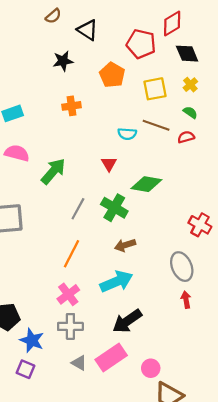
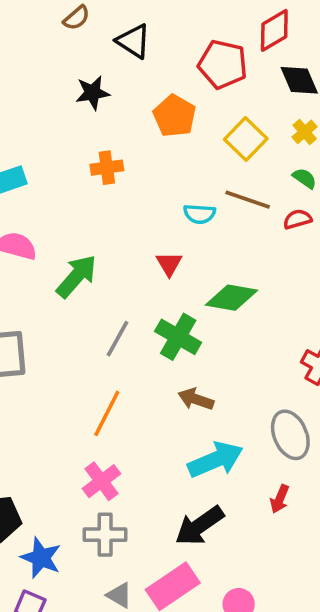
yellow square: (155, 89) -> (246, 139), turned -35
brown arrow: (125, 245) -> (196, 399), turned 36
cyan arrow: (116, 282) -> (215, 460), moved
red arrow: (186, 300) -> (280, 499), moved, turned -147

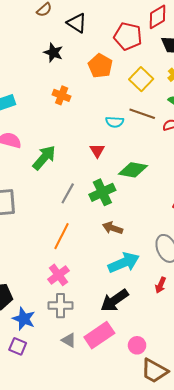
black star: (93, 93) -> (53, 53), turned 30
orange cross: (107, 168) -> (62, 95), turned 30
green cross: (178, 337) -> (102, 192), turned 35

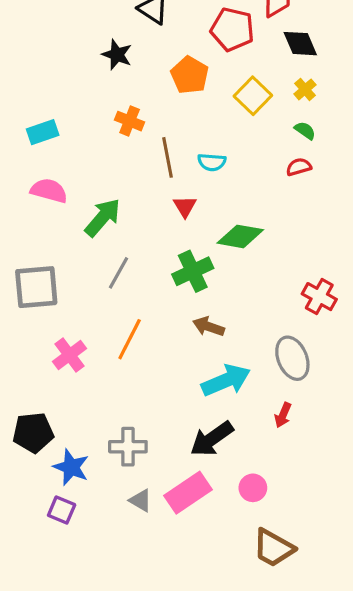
brown line: (142, 114) -> (167, 157), moved, turned 60
gray line: (68, 193) -> (118, 273), moved
pink cross: (58, 275) -> (69, 355), moved
pink circle: (137, 345) -> (253, 488), moved

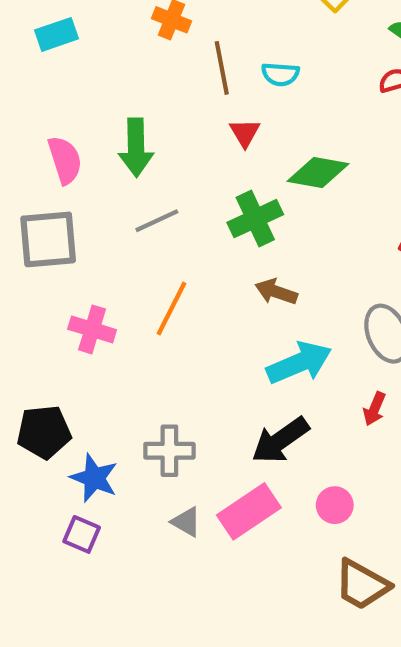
pink semicircle: (49, 191) -> (65, 160), moved, turned 57
green arrow: (103, 217) -> (136, 147), turned 138
gray line: (118, 273) -> (157, 221), turned 36
pink cross: (69, 355) -> (92, 329), turned -36

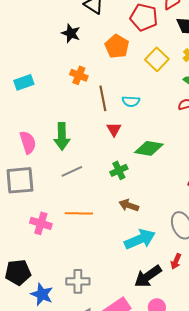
green cross: (255, 219) -> (119, 170), size x0.7
orange line: (172, 309) -> (79, 213), turned 64
black arrow: (280, 440) -> (148, 276), moved

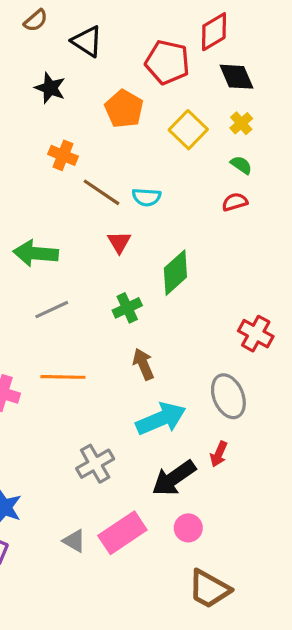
brown line: (103, 98) -> (102, 192), turned -45
green arrow: (62, 136) -> (36, 253), turned 96
green diamond: (149, 148) -> (175, 273), turned -52
brown arrow: (129, 205) -> (143, 364), turned 48
gray cross: (78, 281) -> (95, 464), moved, turned -30

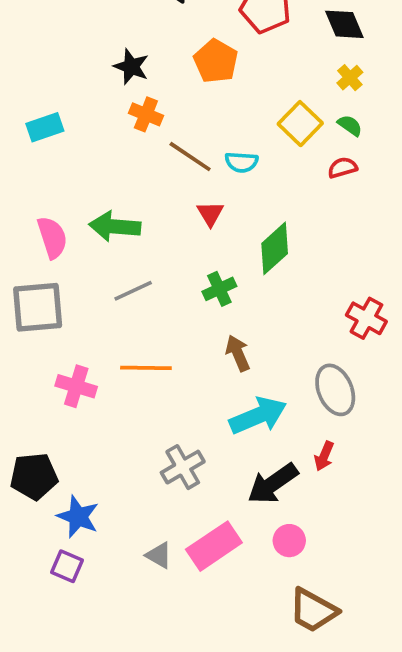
black star: (50, 88) -> (131, 67), moved
yellow square: (188, 130) -> (300, 124), moved

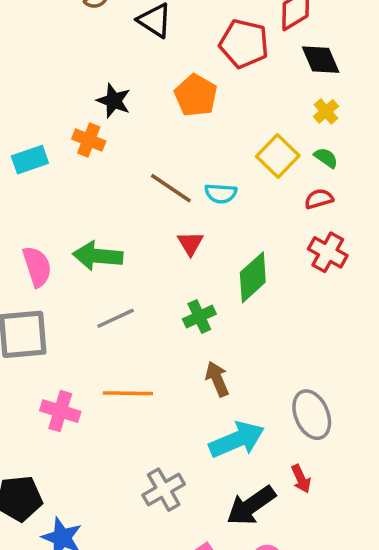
orange cross: (146, 114) -> (89, 140), moved
red cross: (366, 318) -> (328, 252), moved
red arrow: (324, 456) -> (301, 479), turned -48

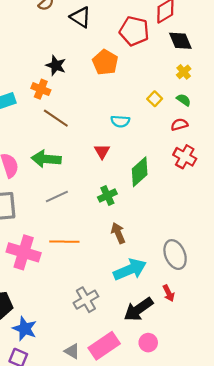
yellow square: (278, 156) -> (155, 99), size x0.6
brown line: (171, 188) -> (56, 118), moved
pink cross: (60, 411) -> (24, 252), size x1.4

